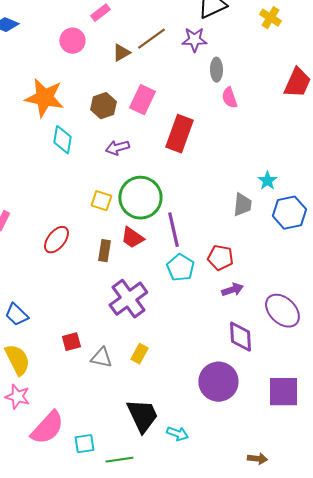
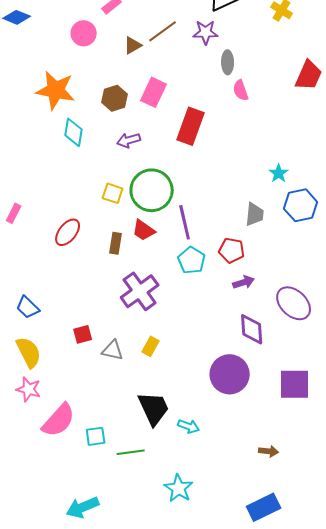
gray trapezoid: (242, 205) -> (255, 214), moved

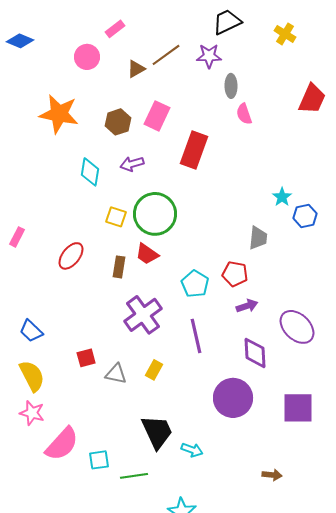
cyan diamond: (74, 132) -> (90, 172), moved
blue hexagon: (301, 205) -> (305, 216), moved, size x0.7
purple line: (185, 222) -> (196, 336), moved

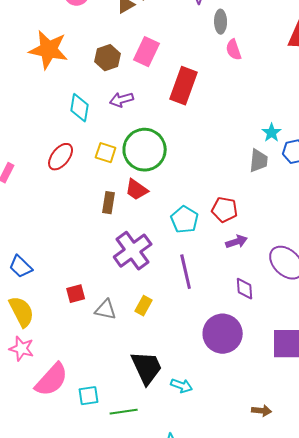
gray trapezoid: (258, 238) -> (259, 161), moved
red ellipse: (71, 256) -> (61, 157), moved
purple diamond: (255, 353) -> (245, 289), size x0.7

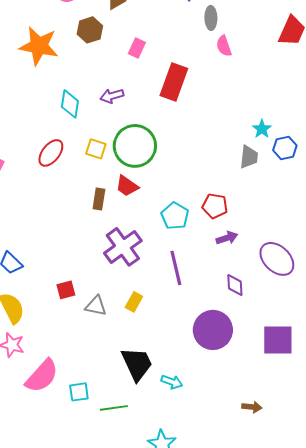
pink rectangle: (147, 52) -> (137, 48), size x0.7
brown hexagon: (108, 58) -> (90, 30), moved

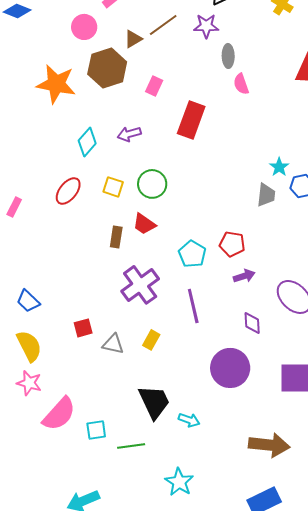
brown hexagon: (90, 30) -> (107, 68), size x1.5
cyan diamond: (70, 104) -> (87, 142), turned 32
green circle: (135, 146) -> (152, 184), size x0.7
brown arrow: (252, 407) -> (269, 445), size x2.0

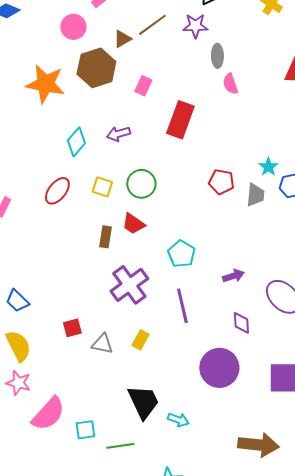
red pentagon: (232, 244) -> (221, 182), moved

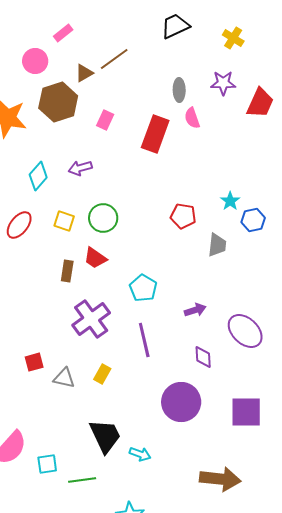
purple star: (195, 26) -> (223, 83), moved
red rectangle: (180, 120) -> (155, 134), moved
gray trapezoid: (255, 195) -> (217, 245), moved

